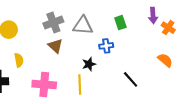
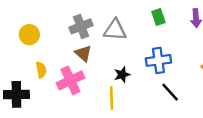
green rectangle: (120, 23) -> (158, 17), moved
blue cross: (106, 46) -> (158, 60), moved, size x1.5
pink cross: (44, 84) -> (70, 80), moved, turned -30

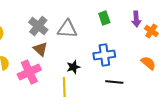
gray cross: (81, 26) -> (38, 26), turned -30
black line: (170, 92) -> (114, 82), turned -42

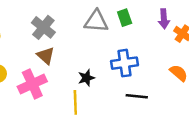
gray triangle: (67, 29) -> (96, 21), moved

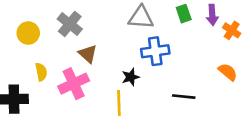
green rectangle: (125, 18) -> (184, 14), moved
gray cross: (43, 27) -> (70, 24), moved
blue cross: (125, 63) -> (155, 51), moved

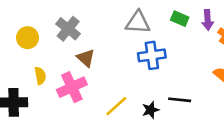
green rectangle: (184, 14) -> (180, 19), turned -48
black star: (131, 77) -> (151, 110), moved
yellow line: (119, 103) -> (116, 106), turned 50

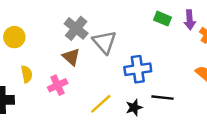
gray triangle: (138, 22) -> (104, 42), moved, turned 45
gray cross: (68, 29) -> (76, 28), moved
blue cross: (152, 55) -> (138, 69), moved
pink cross: (72, 87) -> (58, 85), size x0.7

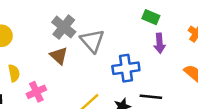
purple arrow: (190, 20) -> (160, 43), moved
pink cross: (58, 85) -> (36, 92), moved

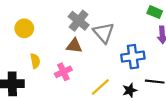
brown triangle: (59, 56) -> (74, 46), turned -35
pink cross: (36, 92) -> (63, 72), moved

